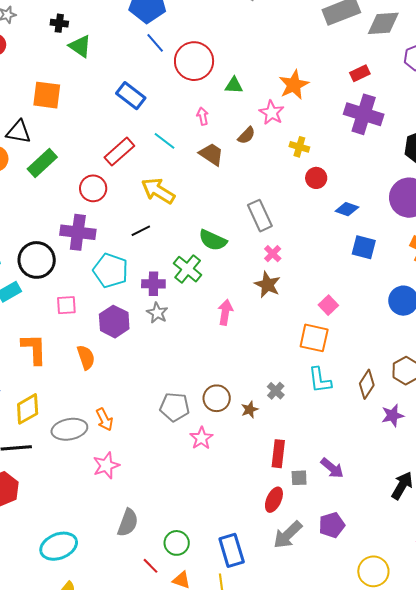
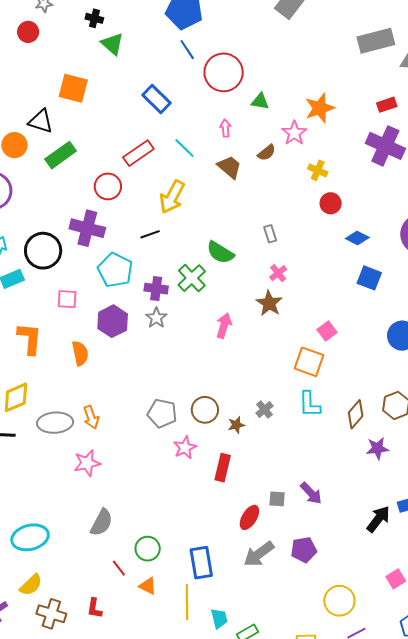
yellow arrow: (158, 191) -> (172, 197), turned -100
gray rectangle: (260, 216) -> (270, 234), size x0.6
red rectangle: (278, 454) -> (223, 468), moved

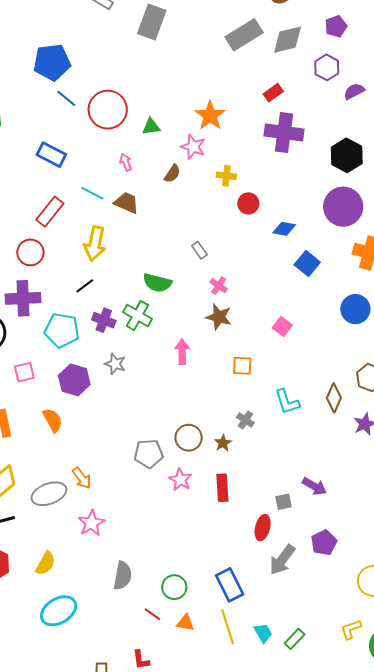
brown trapezoid: (229, 167) -> (126, 203), moved
blue square: (369, 278) -> (307, 263), turned 35
purple cross: (156, 289) -> (104, 320), moved, turned 30
orange square: (309, 362) -> (242, 366), moved, size x0.7
yellow semicircle: (31, 585) -> (45, 563), moved

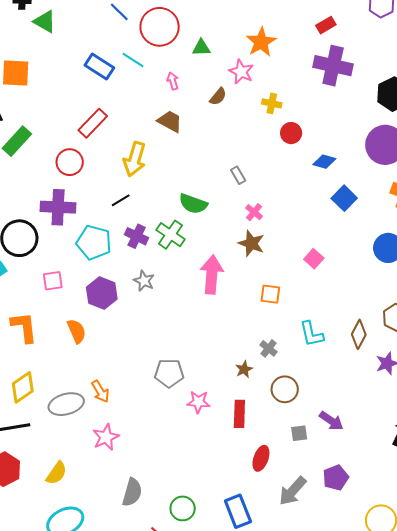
cyan line: (92, 193) -> (133, 60), moved
pink arrow: (182, 352) -> (212, 275), size x1.5
brown circle: (189, 438) -> (285, 389), moved
pink star: (180, 480) -> (198, 402), turned -30
red ellipse: (263, 528) -> (261, 458), moved

